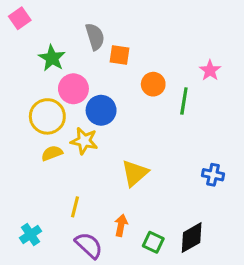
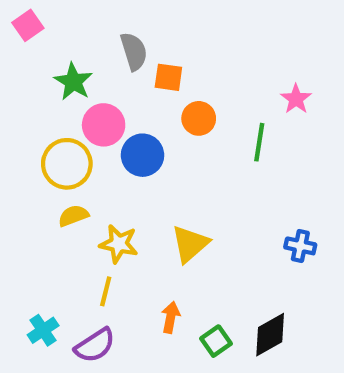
orange circle: (153, 84) -> (199, 118), moved
yellow star: (84, 141) -> (119, 244), moved
green square: (153, 242) -> (216, 341), turned 30
purple semicircle: (89, 245) -> (95, 345), moved, turned 104

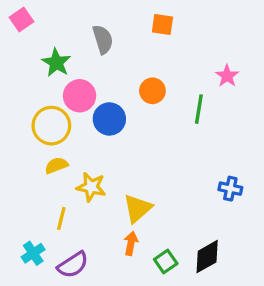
orange square: (168, 77) -> (162, 25), moved
yellow triangle: (190, 244) -> (138, 208), moved
yellow line: (106, 291) -> (61, 218), moved

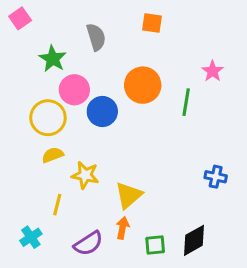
orange circle: (152, 91) -> (143, 85), size x1.5
green square: (166, 261) -> (155, 245), turned 30
purple semicircle: (73, 265) -> (88, 243), moved

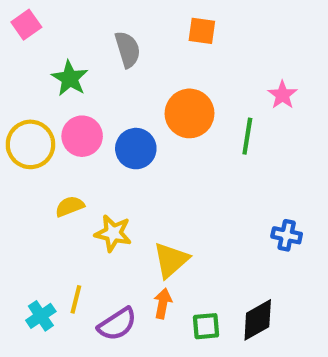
pink circle: (74, 90) -> (82, 136), moved
yellow circle: (48, 118) -> (30, 144), moved
yellow line: (57, 205) -> (76, 299), moved

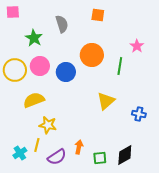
pink square: (26, 25) -> (13, 12), turned 32
yellow semicircle: (70, 206) -> (34, 100), size x1.5
yellow star: (113, 233) -> (48, 125), moved
yellow triangle: (171, 260) -> (106, 101), moved

